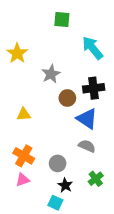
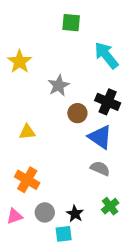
black cross: (94, 88) -> (108, 102), turned 30
gray circle: (58, 163) -> (45, 212), moved
pink triangle: (23, 180) -> (15, 216), moved
cyan square: (55, 203) -> (64, 234), turned -32

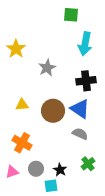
green square: (71, 23) -> (71, 15), moved
cyan arrow: (106, 55) -> (85, 44), turned -130
black cross: (108, 102) -> (86, 81), turned -30
brown circle: (77, 113) -> (53, 111), moved, size x1.5

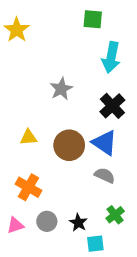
yellow star: (16, 49) -> (17, 30), moved
black cross: (86, 81) -> (112, 106), turned -36
cyan square: (51, 186) -> (95, 244), moved

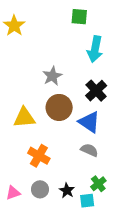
yellow triangle: (28, 137) -> (24, 118), size x1.5
brown circle: (69, 145) -> (59, 107), moved
orange cross: (28, 187) -> (39, 156), moved
cyan square: (95, 244) -> (87, 201), moved

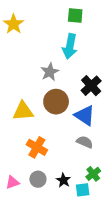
cyan arrow: (95, 49) -> (70, 46), moved

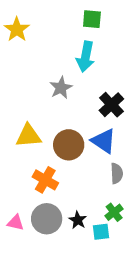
brown circle: (56, 102) -> (69, 145), moved
gray semicircle: (85, 142) -> (117, 173), moved, turned 63
gray circle: (38, 179) -> (47, 219), size x1.5
pink triangle: (12, 182) -> (15, 223), turned 32

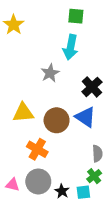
gray semicircle: (117, 173) -> (97, 154), moved
black star: (78, 220) -> (62, 191), moved

